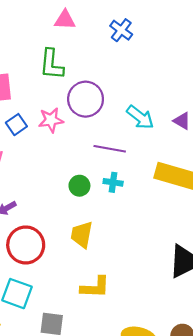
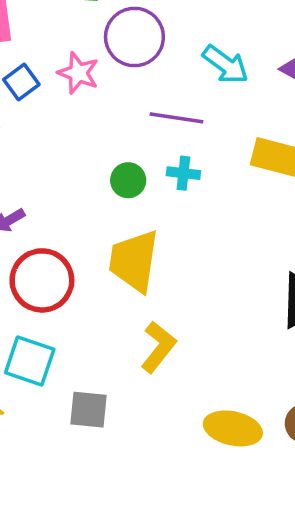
pink star: (51, 120) -> (78, 73), turned 30
yellow trapezoid: (82, 235) -> (134, 261), size x1.4
yellow L-shape: (95, 287) -> (158, 347), turned -52

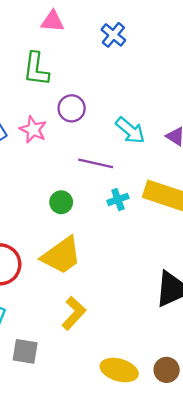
purple circle: (134, 37) -> (72, 108), size x0.7
cyan cross: (183, 173) -> (118, 199), moved, turned -30
yellow trapezoid: (134, 261) -> (61, 256), turned -138

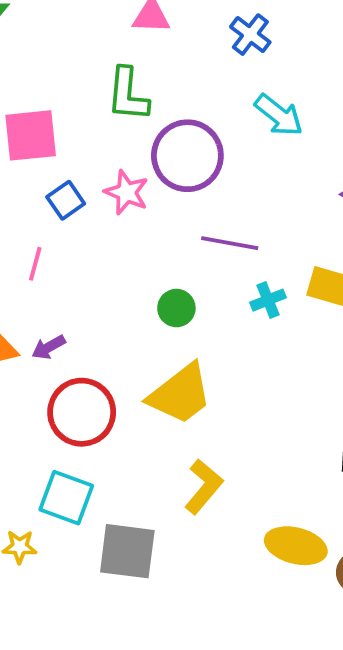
purple circle: (72, 108) -> (187, 156), size x1.6
cyan arrow: (130, 130) -> (279, 115), moved
gray square: (25, 351) -> (127, 551), size x1.4
yellow ellipse: (119, 370) -> (296, 546), moved

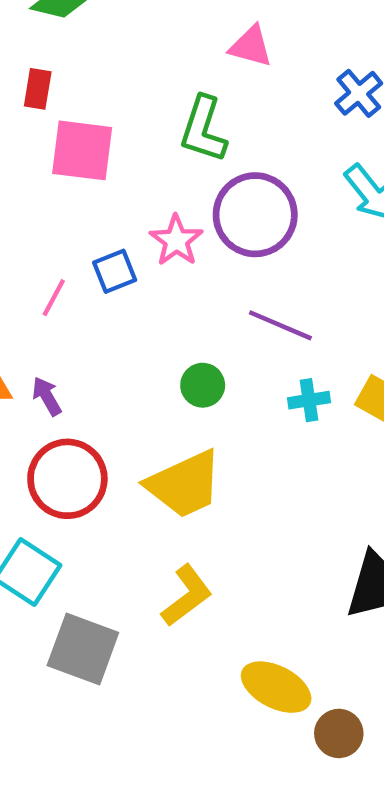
blue square: (66, 200) -> (115, 271), moved
purple arrow: (49, 347) -> (47, 396), turned 76

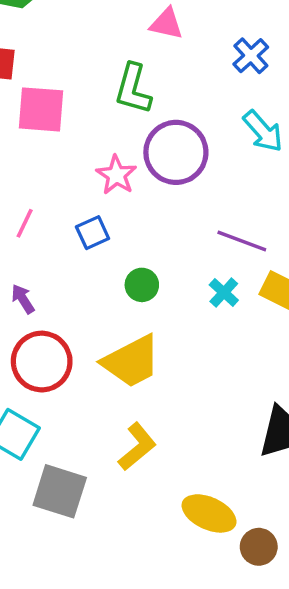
blue square: (115, 271) -> (93, 233), moved
purple line: (280, 325) -> (242, 241), moved
cyan cross: (309, 400) -> (224, 293), turned -36

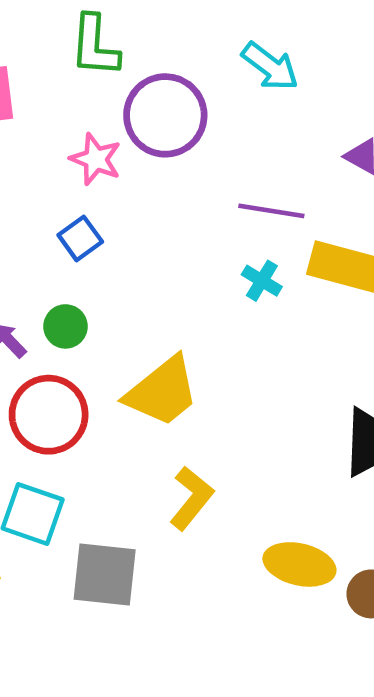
green circle: (142, 285) -> (66, 326), moved

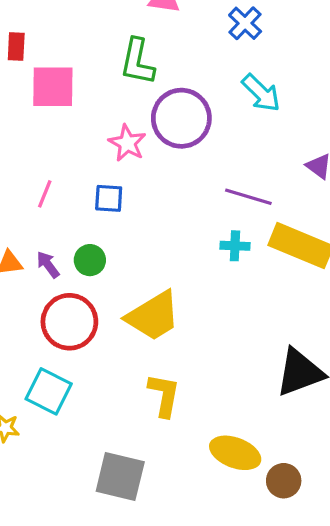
blue square: (80, 238) -> (109, 198), turned 32
cyan cross: (262, 281) -> (235, 246), turned -36
yellow L-shape: (191, 498) -> (164, 395), turned -36
gray square: (105, 574) -> (120, 476), moved

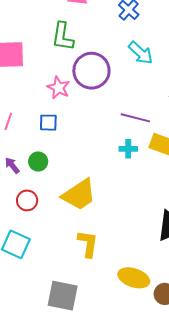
red circle: (69, 322) -> (27, 200), size x0.6

